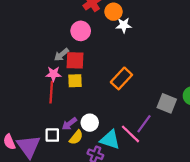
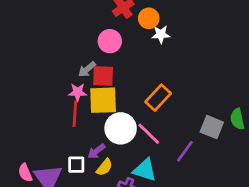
yellow square: (75, 81) -> (103, 100), size x1.6
white circle: (90, 123) -> (121, 128), moved, size x1.5
pink line: (130, 134) -> (149, 134), moved

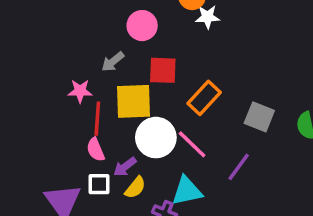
red square: (103, 76) -> (163, 70), moved
pink star: (78, 92) -> (80, 91), moved
gray square: (212, 127) -> (259, 117), moved
cyan triangle: (145, 170) -> (187, 191), turned -30
pink semicircle: (25, 173) -> (96, 150), moved

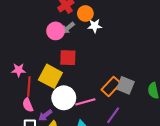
gray arrow: (113, 62) -> (68, 28), moved
orange rectangle: (204, 98) -> (111, 86), moved
yellow square: (133, 101) -> (50, 76), turned 30
pink line: (192, 144) -> (85, 102), turned -60

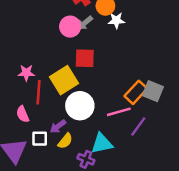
yellow square: (50, 76) -> (64, 80), turned 30
pink line: (85, 102) -> (119, 112), moved
pink semicircle: (28, 105) -> (23, 114), moved

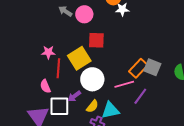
gray arrow: (85, 23) -> (65, 11), moved, turned 72
white square: (40, 139) -> (59, 106), size x1.5
yellow semicircle: (65, 141) -> (92, 106), moved

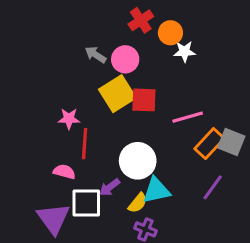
yellow square: (79, 58) -> (117, 94), moved
pink line: (124, 84) -> (188, 117), moved
pink semicircle: (45, 86) -> (64, 172), turned 128
cyan triangle: (110, 110) -> (156, 190), moved

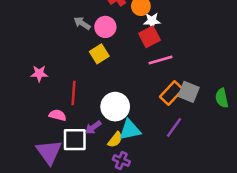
yellow square: (117, 94) -> (99, 54), size x0.7
red square: (144, 100) -> (149, 37), moved, turned -30
pink line: (188, 117) -> (161, 60), moved
pink star: (69, 119) -> (39, 73), moved

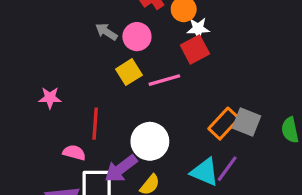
pink line: (161, 60) -> (164, 80), moved
purple arrow: (93, 127) -> (121, 169), size x1.5
cyan triangle: (130, 130) -> (205, 172), moved, turned 35

